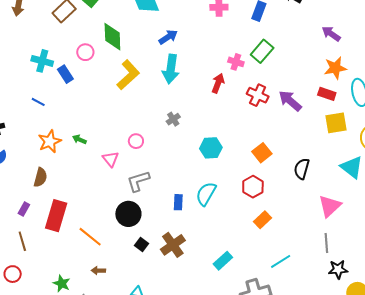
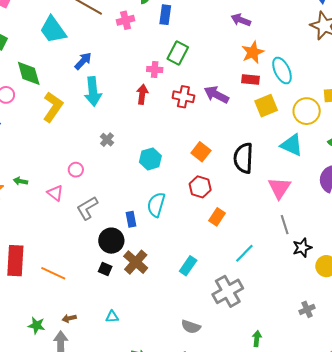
black semicircle: (302, 169) -> (243, 158), size x1.4
black circle: (128, 214) -> (111, 241), moved
brown arrow: (98, 271) -> (69, 318), moved

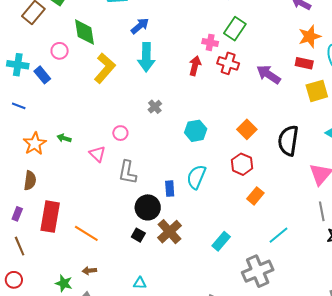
red cross: (183, 97) -> (228, 63), moved
gray L-shape: (87, 208) -> (127, 172), turned -55
brown arrow: (69, 318) -> (89, 271), moved

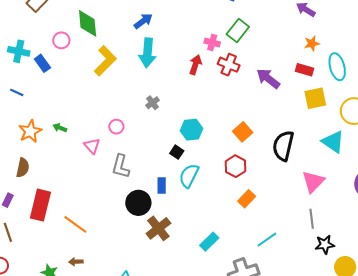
orange star: (310, 36) -> (312, 43), size x0.7
black square: (138, 235) -> (177, 152), moved

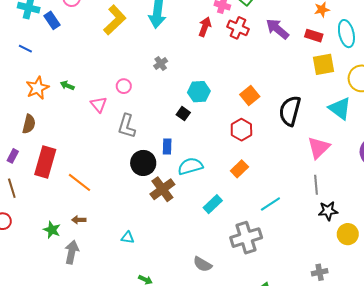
purple arrow: (268, 79) -> (277, 29), moved
cyan semicircle: (189, 176) -> (190, 166), moved, turned 45
orange rectangle: (247, 199) -> (239, 169), moved

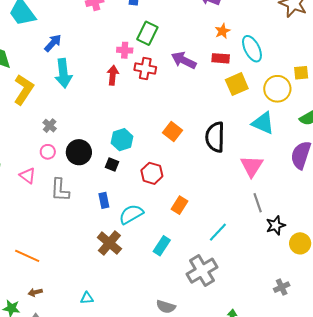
gray cross: (161, 63) -> (50, 126), moved
red hexagon: (241, 130) -> (152, 173), moved
black circle: (143, 163) -> (79, 152), moved

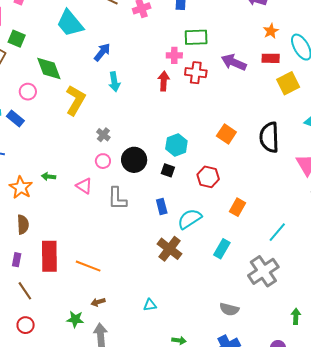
green rectangle: (147, 33) -> (196, 37), turned 65
cyan arrow: (63, 73) -> (114, 82), size x0.7

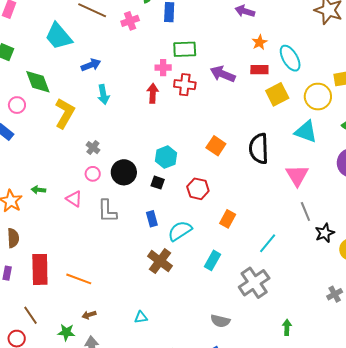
blue arrow: (102, 52) -> (91, 65), turned 30
brown line: (25, 291) -> (30, 315), moved

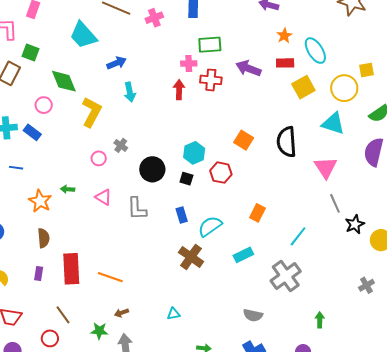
pink circle: (93, 174) -> (99, 158), moved
red hexagon: (198, 189) -> (221, 173), moved
cyan rectangle: (212, 260) -> (243, 255), turned 36

